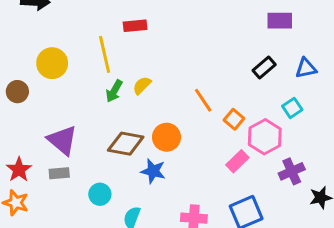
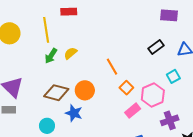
orange square: (234, 119) -> (126, 88), moved
cyan circle: (100, 194) -> (47, 126), moved

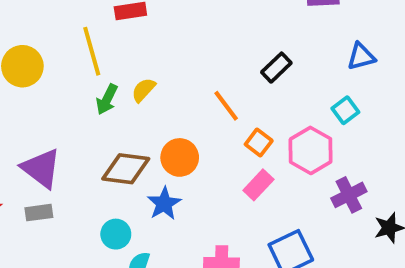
black rectangle: (156, 47) -> (276, 68), moved
pink rectangle: (133, 111) -> (258, 185), moved
blue star: (74, 113) -> (164, 204), turned 30

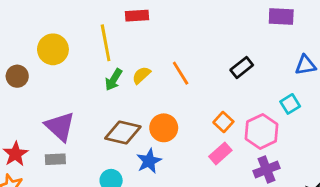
orange line: (226, 106) -> (181, 73), moved
purple cross: (349, 195) -> (266, 169), moved

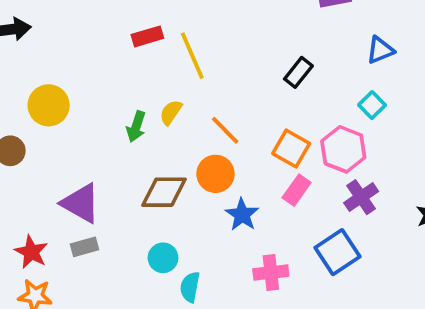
yellow line: (106, 43) -> (192, 56), moved
orange line: (181, 73) -> (225, 130), moved
orange square: (223, 122) -> (291, 148), size x1.4
blue star: (149, 161) -> (242, 215), moved

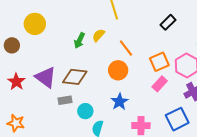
orange square: (291, 148) -> (159, 62), turned 30
brown diamond: (164, 192) -> (75, 77), moved
blue star: (242, 215) -> (119, 102), moved
gray rectangle: (85, 247) -> (65, 100), moved
red star: (31, 252) -> (16, 82), moved

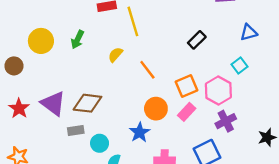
green arrow: (79, 41) -> (78, 40), moved
orange circle: (118, 70) -> (156, 109), moved

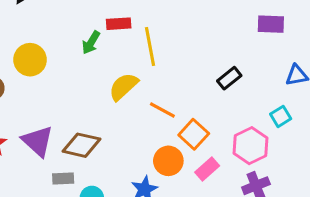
green arrow: (78, 40) -> (91, 42), moved
yellow semicircle: (115, 55) -> (123, 87), size x1.5
orange line: (147, 70) -> (162, 110), turned -30
orange square: (186, 86) -> (194, 134), moved, turned -30

